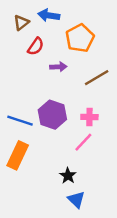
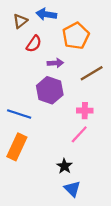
purple hexagon: (52, 115) -> (50, 90), moved

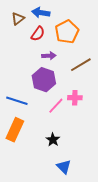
red semicircle: (34, 44) -> (38, 34), moved
pink line: (79, 134) -> (56, 106), moved
black star: (64, 166) -> (53, 140), moved

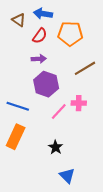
brown triangle: (18, 19) -> (19, 20), turned -48
orange pentagon: (67, 32) -> (70, 34), turned 30
purple arrow: (49, 56) -> (39, 59), moved

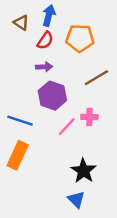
blue arrow: (43, 14) -> (49, 15), turned 96
black star: (56, 147) -> (83, 171), moved, size x1.5

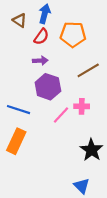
black star: (83, 171) -> (91, 150), moved
blue triangle: (76, 199) -> (82, 186), moved

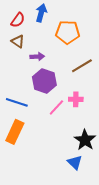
brown triangle: (20, 20) -> (18, 41), moved
red semicircle: (41, 37) -> (18, 20), moved
blue triangle: (82, 186) -> (75, 162), moved

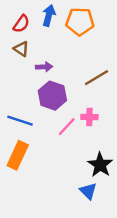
orange pentagon: (68, 32) -> (80, 21), moved

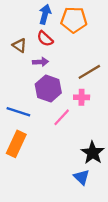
red semicircle: (21, 24) -> (45, 39), moved, turned 98
pink cross: (89, 117) -> (82, 97), moved

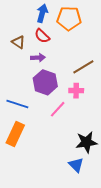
black star: (93, 153) -> (86, 142), turned 30

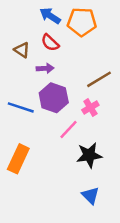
blue arrow: (42, 13) -> (50, 16), turned -72
pink cross: (76, 91) -> (90, 107), turned -32
blue line: (17, 104) -> (21, 107), moved
black star: (86, 142) -> (89, 155), moved

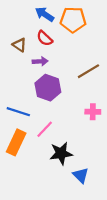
blue line: (21, 107) -> (18, 112), moved
pink cross: (90, 107) -> (93, 112), moved, turned 32
pink line: (68, 129) -> (45, 129), moved
black star: (89, 155) -> (61, 153), moved

